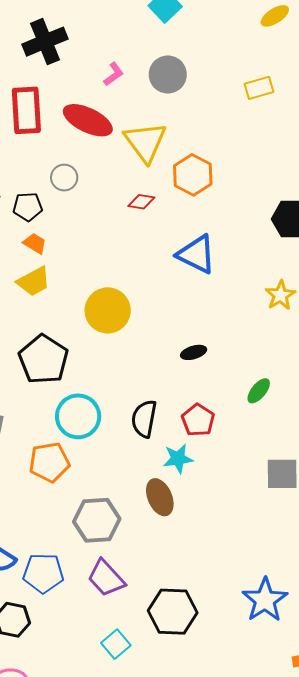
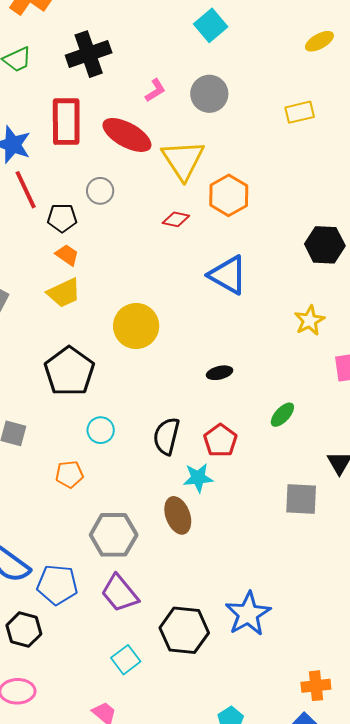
cyan circle: (78, 416) -> (101, 430), size x0.6
orange pentagon: (49, 462) -> (69, 474), size x0.7
blue star: (265, 600) -> (248, 614), moved

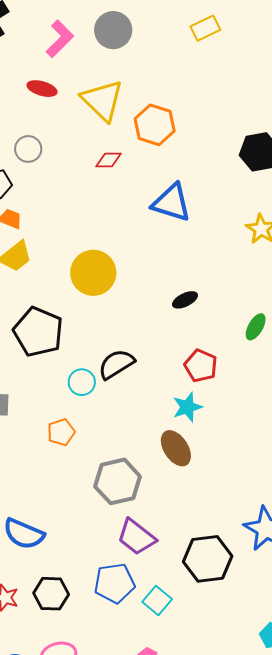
pink L-shape: (155, 90) -> (60, 39), size x1.5
red ellipse: (127, 135) -> (42, 89), size x0.6
black semicircle: (166, 436) -> (116, 364), moved, turned 57
blue pentagon: (57, 585) -> (114, 583), moved

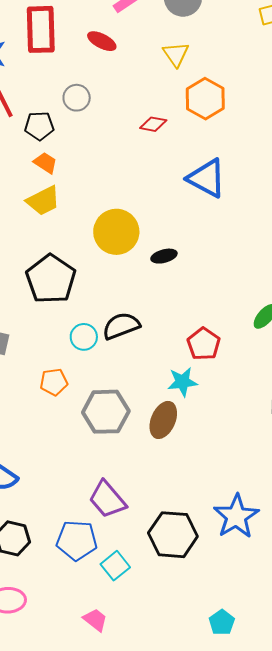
yellow triangle: (102, 100) -> (176, 54), moved, size x0.6
black ellipse: (185, 300) -> (164, 256), moved
brown ellipse: (176, 448) -> (163, 420), turned 45
gray hexagon: (118, 481) -> (106, 412), moved

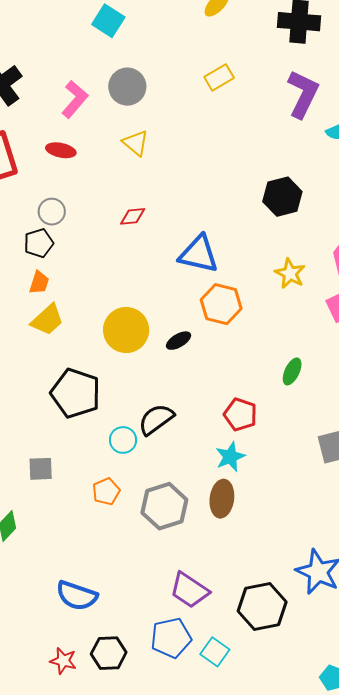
orange hexagon: (205, 99) -> (221, 304), moved
black pentagon: (39, 126) -> (39, 243), moved
orange trapezoid: (45, 163) -> (39, 283), turned 90

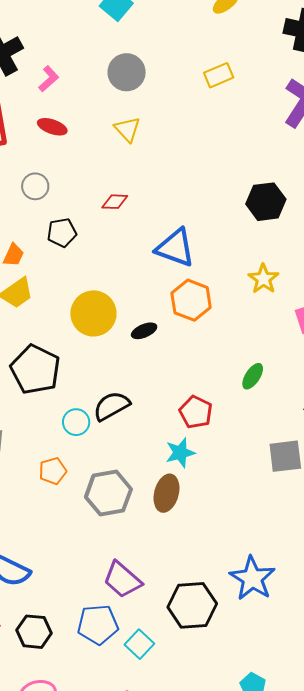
pink L-shape: (75, 99) -> (49, 79), moved, size x0.7
black pentagon: (39, 243) -> (62, 232), moved

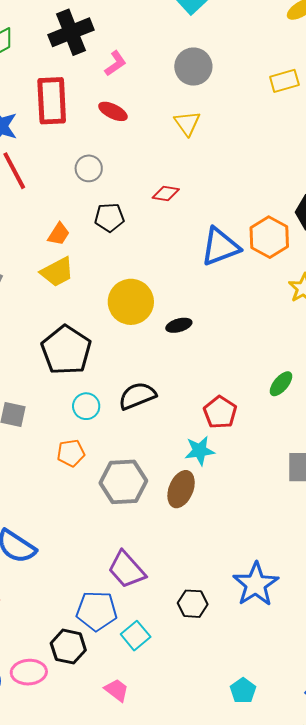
blue triangle: (175, 248) -> (220, 247), turned -48
orange hexagon: (191, 300) -> (269, 237), moved
cyan circle: (76, 422) -> (86, 406), moved
black hexagon: (192, 605) -> (193, 604), size x0.6
black hexagon: (34, 632) -> (68, 647), moved

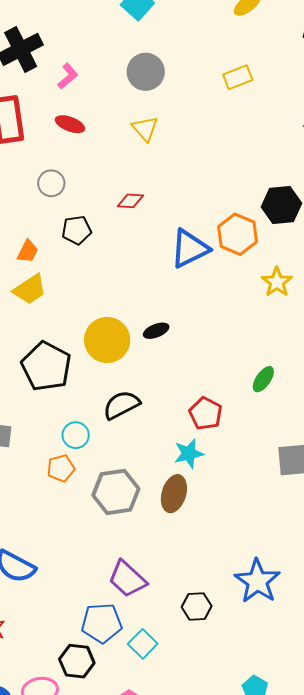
yellow circle: (131, 302) -> (107, 340), moved
cyan circle: (86, 406) -> (76, 435), moved

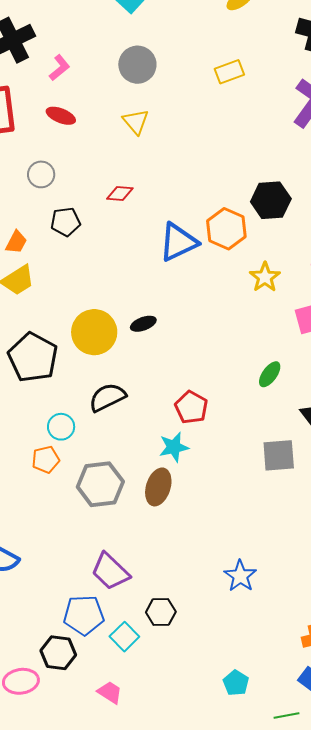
green ellipse: (263, 379) -> (270, 374), moved
blue star: (257, 581) -> (240, 576), size x0.7
black hexagon: (197, 607) -> (161, 612), moved

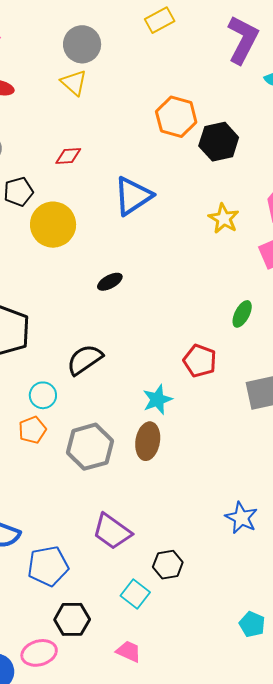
gray circle: (137, 65) -> (82, 44), moved
orange hexagon: (226, 229) -> (176, 117), moved
yellow circle: (94, 332) -> (53, 225), moved
red pentagon: (191, 407) -> (200, 361), moved
blue pentagon: (84, 615) -> (48, 566), moved

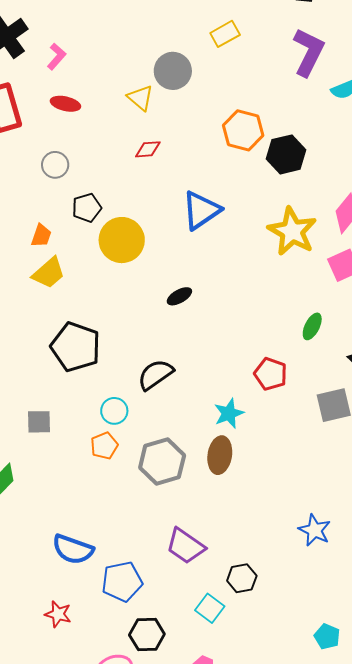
gray circle: (82, 44) -> (173, 71), moved
red diamond: (68, 156) -> (148, 149), moved
yellow star: (224, 219) -> (292, 231), size x1.6

